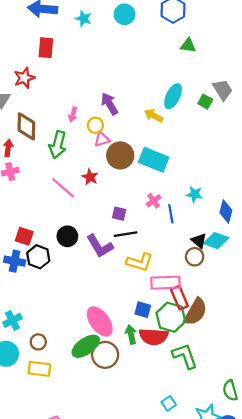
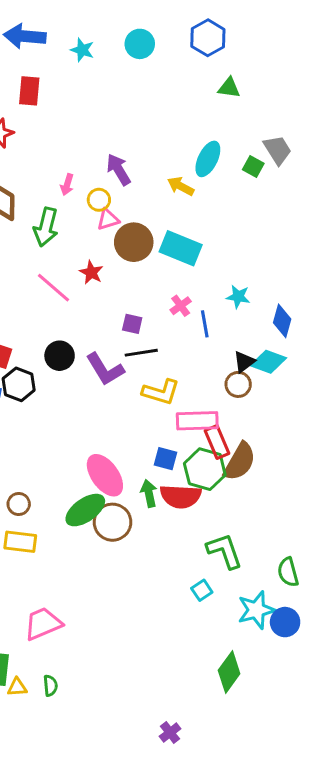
black triangle: (199, 241) -> (244, 362), turned 42
green L-shape: (185, 356) -> (225, 551), moved

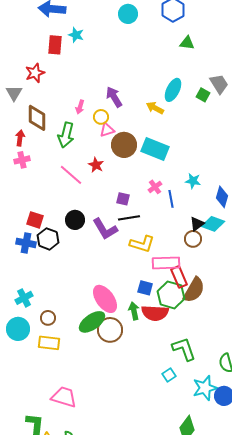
cyan star: (82, 50) -> (76, 35), moved
pink trapezoid: (43, 624) -> (64, 397), turned 40

